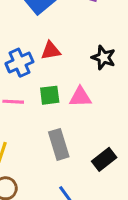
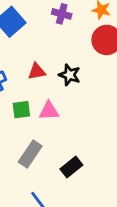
red triangle: (51, 51) -> (37, 71), moved
gray rectangle: (59, 144) -> (30, 154), turned 52

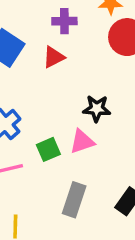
red triangle: (37, 71) -> (54, 57), moved
black star: (70, 75) -> (97, 109), moved

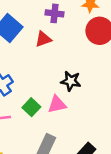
green square: (48, 149) -> (31, 107), turned -30

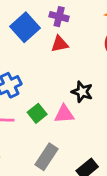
purple cross: (55, 13) -> (59, 17), moved

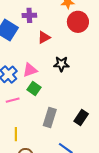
red triangle: (60, 44) -> (44, 37), moved
pink triangle: (64, 114) -> (30, 70), moved

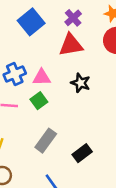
purple cross: (29, 15) -> (73, 18), moved, turned 32
red triangle: (44, 37) -> (71, 45), size x1.5

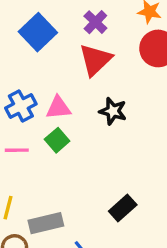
red triangle: (71, 45) -> (95, 60), turned -30
gray rectangle: (46, 141) -> (46, 223), moved, turned 45

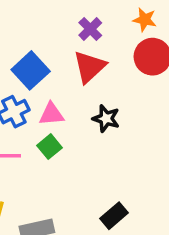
blue square: (38, 32) -> (31, 70), moved

